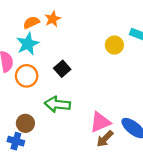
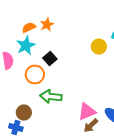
black square: (62, 69) -> (50, 59), moved
orange circle: (27, 76) -> (35, 75), moved

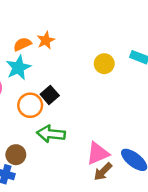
yellow circle: (99, 47) -> (104, 64), moved
black square: (50, 59) -> (50, 95), moved

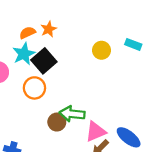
black square: (50, 95) -> (44, 61), moved, size x1.5
green arrow: (51, 134) -> (72, 114), moved
brown circle: (16, 155) -> (57, 122), moved

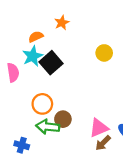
orange star: (49, 29) -> (62, 23), moved
orange circle: (34, 88) -> (42, 104), moved
green arrow: (72, 114) -> (48, 127), moved

